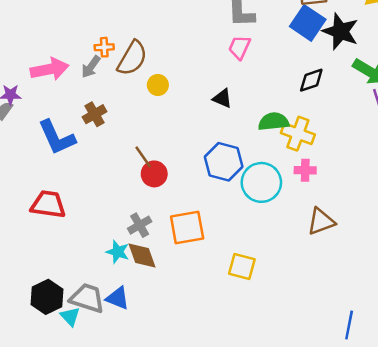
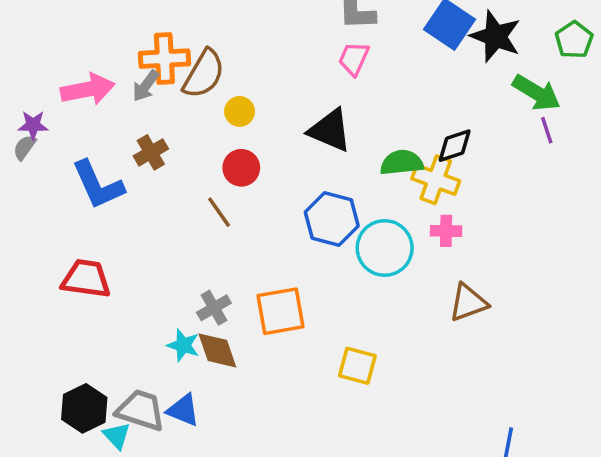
orange cross: (104, 47) -> (164, 59), size x1.8
black diamond: (311, 80) -> (455, 146), moved
black triangle: (222, 98) -> (330, 130), size x1.6
red circle: (154, 174) -> (241, 168), moved

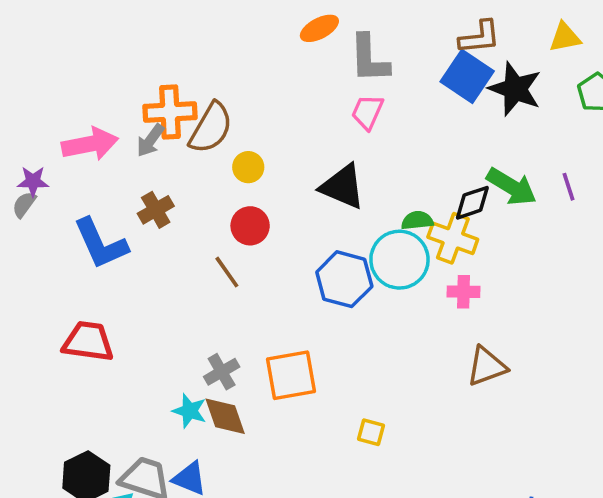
green arrow: (537, 93) -> (512, 187), moved
green semicircle: (402, 163) -> (417, 221), size x0.7
cyan circle: (385, 248) -> (399, 260), moved
yellow square: (357, 366) -> (371, 432), size x0.7

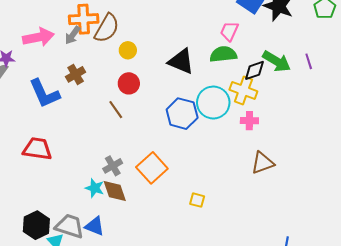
pink trapezoid: (367, 112) -> (229, 31), moved
green semicircle: (417, 221) -> (223, 54), moved, size x1.5
orange square: (291, 375) -> (152, 168), turned -32

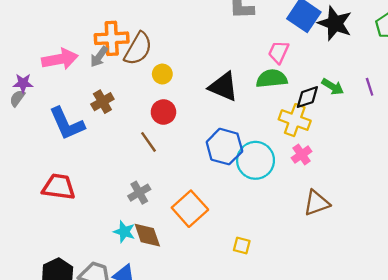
green arrow: (277, 61) -> (333, 87), size x0.7
cyan circle: (213, 103) -> (256, 160), moved
pink cross: (249, 121) -> (302, 155), turned -36
gray cross: (113, 166) -> (139, 193), moved

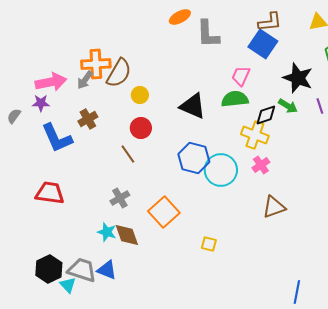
black star: (335, 23) -> (298, 78), moved
purple star: (23, 83) -> (41, 103), moved

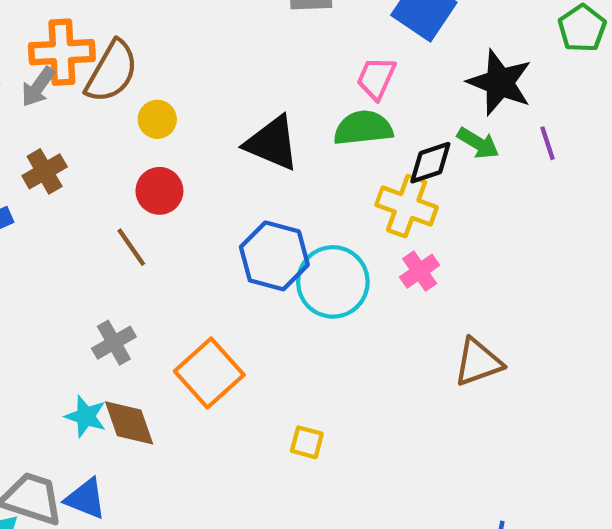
brown triangle: (274, 207) -> (478, 362), moved

